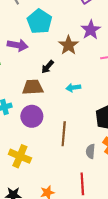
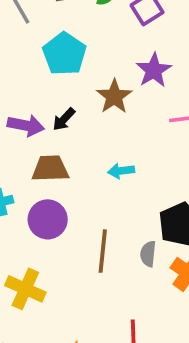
purple arrow: (18, 45) -> (26, 125), moved
black arrow: (48, 67) -> (64, 119), moved
gray semicircle: (90, 151) -> (148, 254), moved

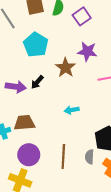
purple star: (154, 70) -> (87, 52), turned -30
brown trapezoid: (50, 169) -> (24, 123), moved
purple circle: (48, 219) -> (29, 155), moved

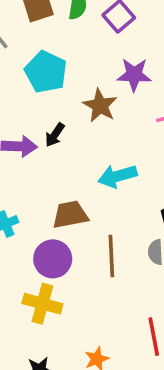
cyan arrow: (72, 110) -> (117, 176), size x1.5
brown trapezoid: (24, 123) -> (70, 215), moved

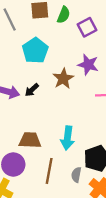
cyan arrow: (117, 176) -> (67, 138), moved, turned -80

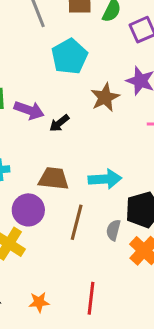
black arrow: (32, 90) -> (59, 123), moved
cyan arrow: (67, 138) -> (105, 179), turned -105

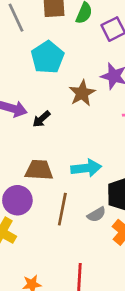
gray semicircle: (113, 230) -> (97, 214), turned -132

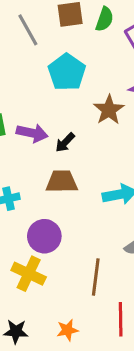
brown trapezoid: (39, 170) -> (62, 182), moved
brown line: (62, 209) -> (96, 277), moved

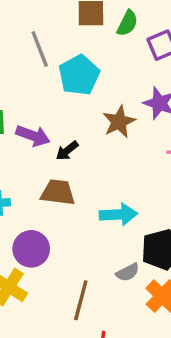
gray line: (28, 30) -> (40, 49), moved

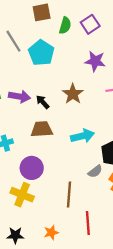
green semicircle: (127, 23) -> (65, 25), moved
brown star: (119, 122) -> (73, 94), moved
black arrow: (67, 151) -> (43, 102), turned 96

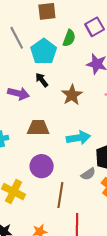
green semicircle: (65, 25) -> (69, 38), moved
black arrow: (43, 102) -> (42, 80), moved
purple circle: (32, 168) -> (42, 166), moved

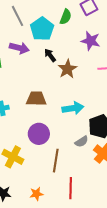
black arrow: (42, 80) -> (50, 55), moved
purple arrow: (18, 93) -> (19, 48), moved

